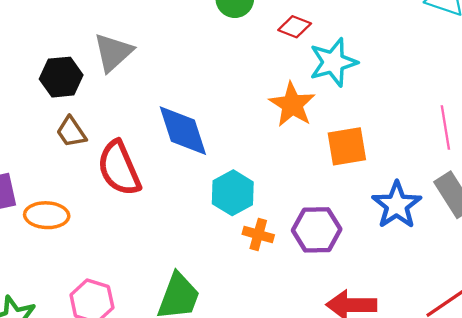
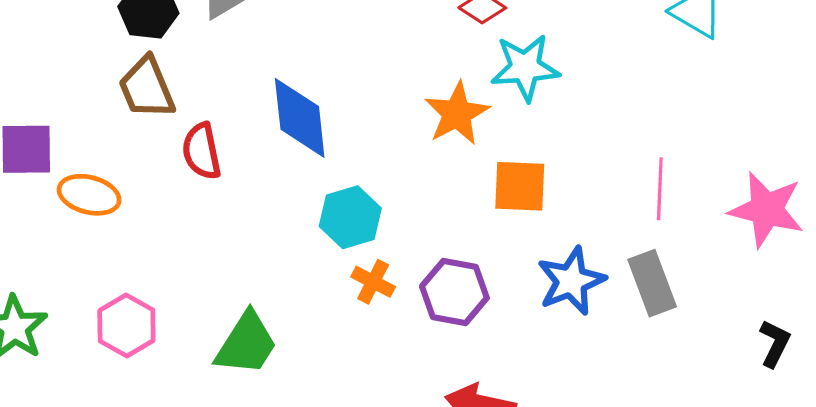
brown trapezoid: (71, 132) -> (147, 88), size x1.4
red semicircle: (119, 168) -> (202, 151), size x0.7

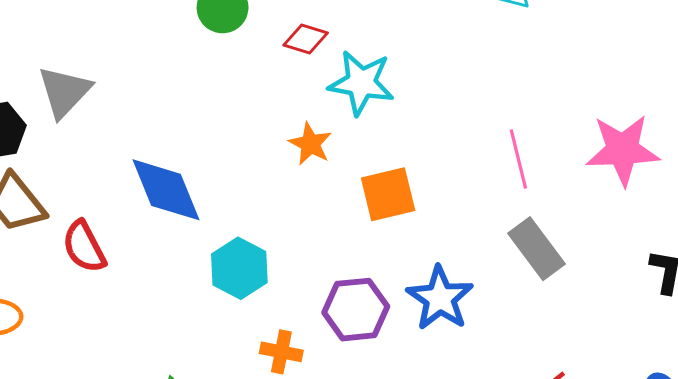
cyan star: (525, 67) -> (361, 83), turned 30
orange star: (457, 114) -> (310, 144), size x0.7
blue star: (571, 281) -> (440, 298), moved
orange cross: (373, 282) -> (281, 352), moved

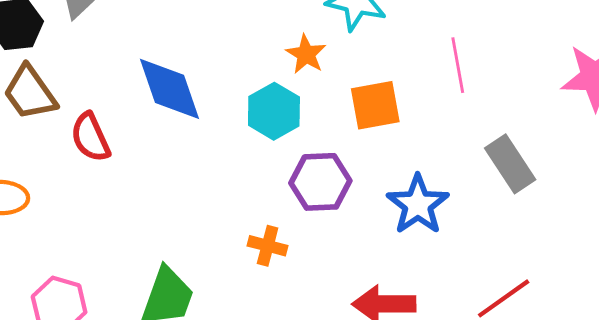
pink line: (518, 159) -> (458, 65), moved
cyan hexagon: (239, 268) -> (274, 111), moved
purple hexagon: (356, 310) -> (320, 182), moved

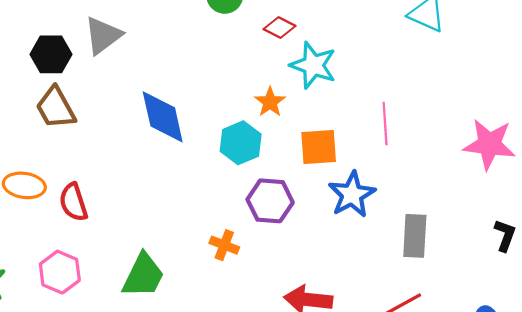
red semicircle: (90, 137) -> (73, 202), moved
gray rectangle: (510, 164) -> (415, 236), moved, turned 30
blue star: (418, 205) -> (352, 194), moved

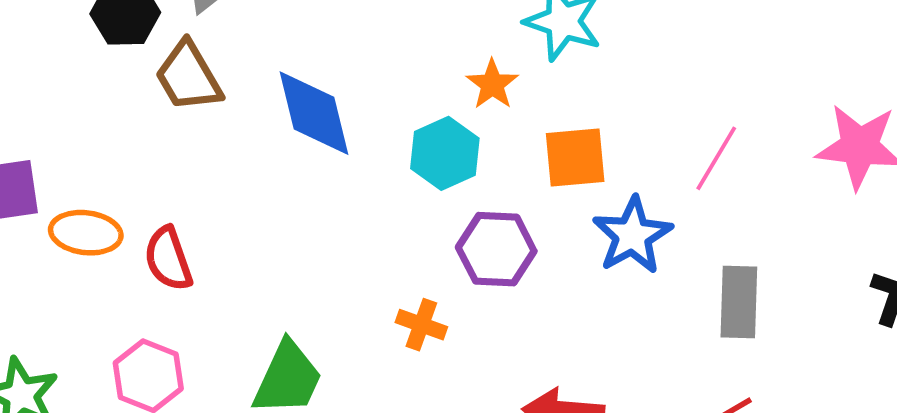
brown trapezoid: (56, 108) -> (188, 77), moved
pink line: (385, 123) -> (716, 158), moved, turned 36

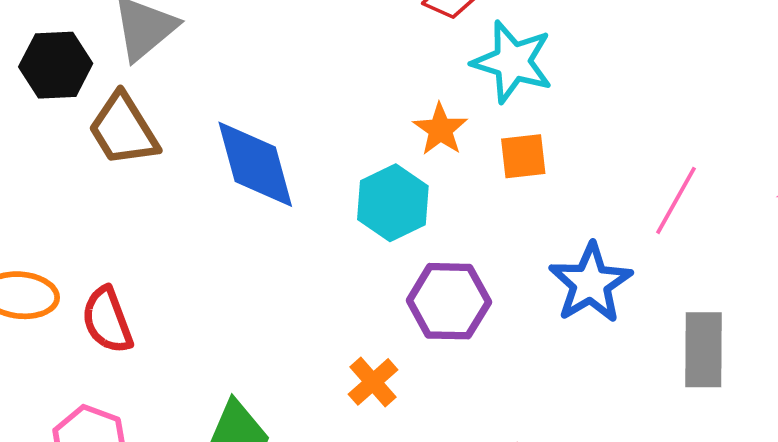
orange square: (575, 158) -> (523, 156), moved, size x0.7
orange cross: (421, 325) -> (373, 382), turned 30

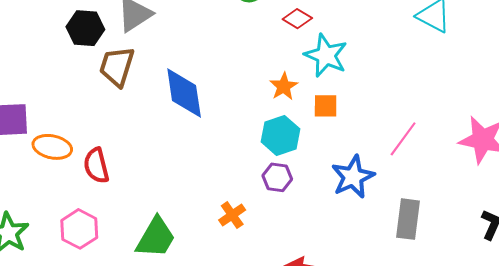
brown trapezoid: (123, 130) -> (117, 66), turned 42
cyan hexagon: (393, 203) -> (281, 135), moved
purple hexagon: (449, 301) -> (277, 177), size x0.7

